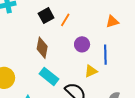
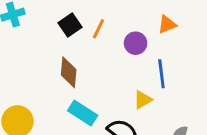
purple circle: (82, 44) -> (136, 43), moved

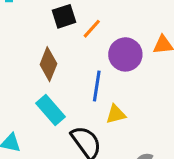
purple circle: (136, 43) -> (125, 54), size x1.4
blue line: (161, 74) -> (97, 86), moved

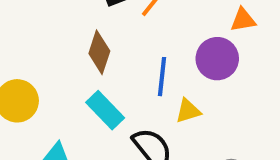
purple circle: (125, 54) -> (217, 59), moved

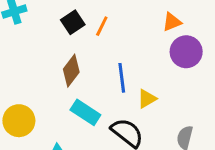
brown diamond: (99, 52) -> (71, 71), turned 32
purple circle: (217, 59) -> (186, 52), moved

